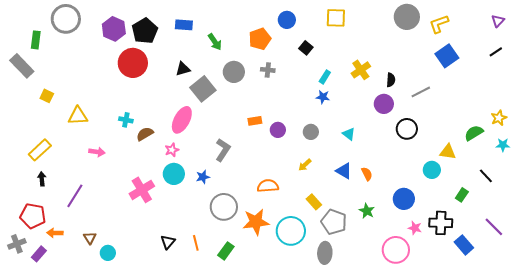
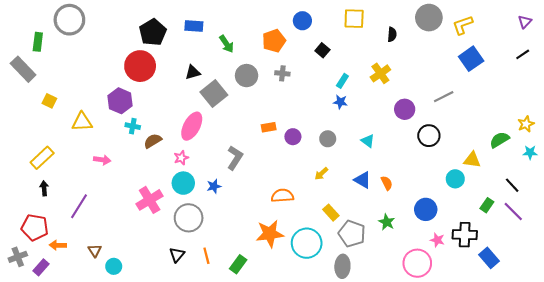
purple hexagon: (114, 29) -> (120, 101), moved
black semicircle: (391, 80) -> (392, 34), moved
gray circle: (224, 207) -> (189, 218), moved
purple line: (494, 227) -> (513, 212), moved

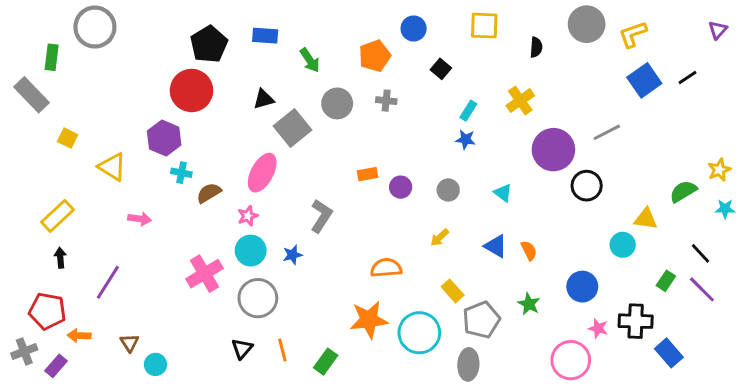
black line: (523, 54) -> (688, 78), moved
purple circle: (405, 109) -> (553, 150), size x1.5
yellow triangle: (82, 122) -> (112, 167), turned 35
gray pentagon: (352, 234) -> (481, 320), turned 30

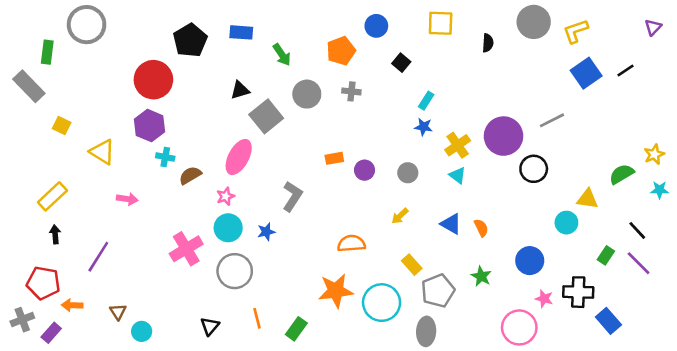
red circle: (192, 90) -> (153, 80), moved
yellow cross: (520, 101) -> (458, 145), moved
black triangle: (242, 349) -> (210, 326), moved

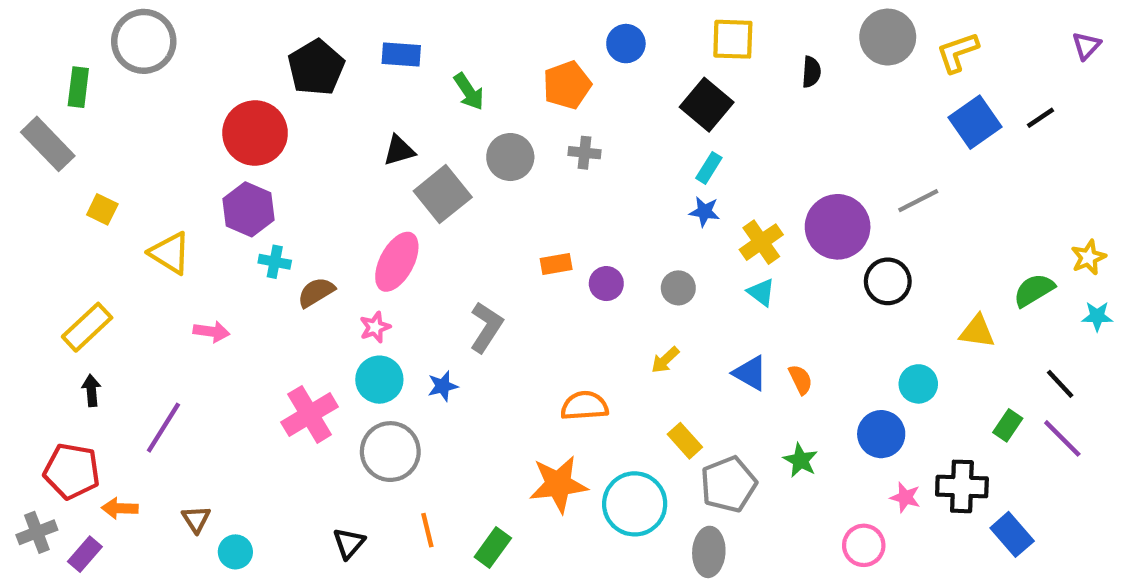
black square: (401, 63) -> (707, 105), moved, size x1.6
cyan circle: (566, 223) -> (918, 384), moved
pink circle: (519, 327) -> (864, 545), size x0.7

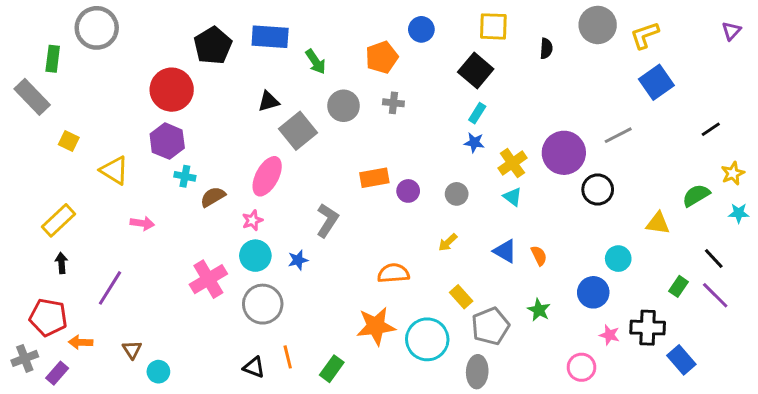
blue rectangle: (401, 54) -> (270, 37), size x1.4
black line: (1040, 118) -> (711, 129), moved
orange rectangle: (556, 264) -> (374, 178), size x1.4
black triangle: (349, 543) -> (254, 367), moved, turned -50

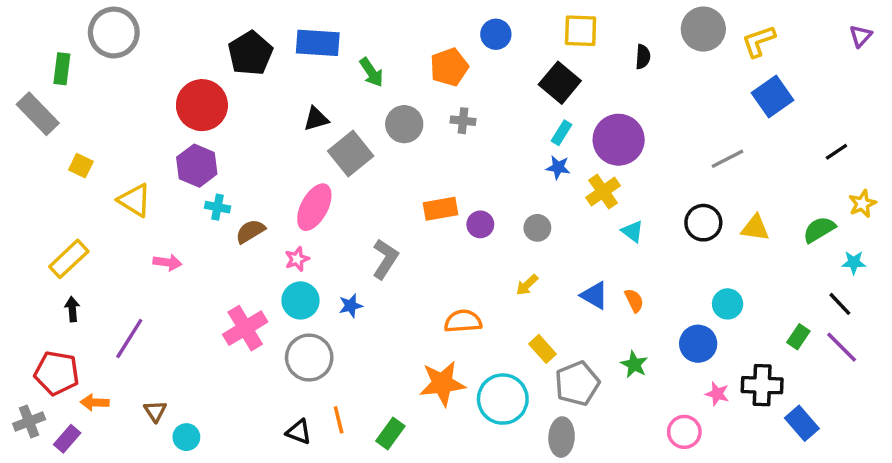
purple circle: (564, 153) -> (619, 140), moved
cyan triangle: (512, 197) -> (632, 231), moved
cyan star: (739, 213) -> (854, 262), moved
yellow triangle: (658, 223) -> (755, 228), moved

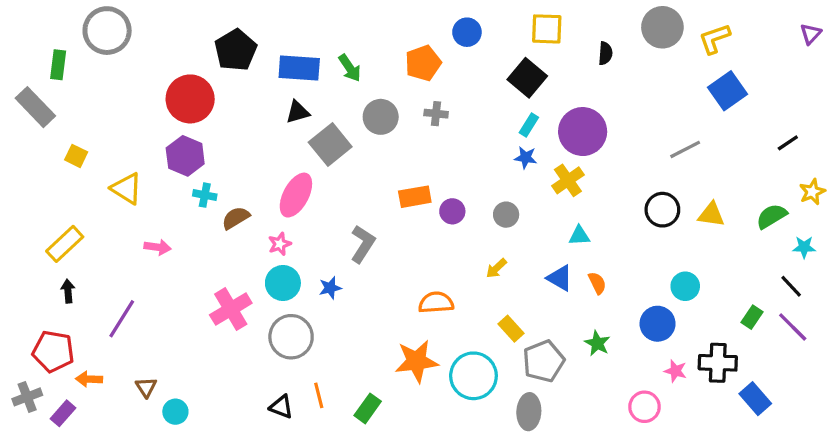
blue rectangle: (318, 43) -> (299, 68), moved
cyan triangle: (632, 231) -> (579, 236), moved, turned -40

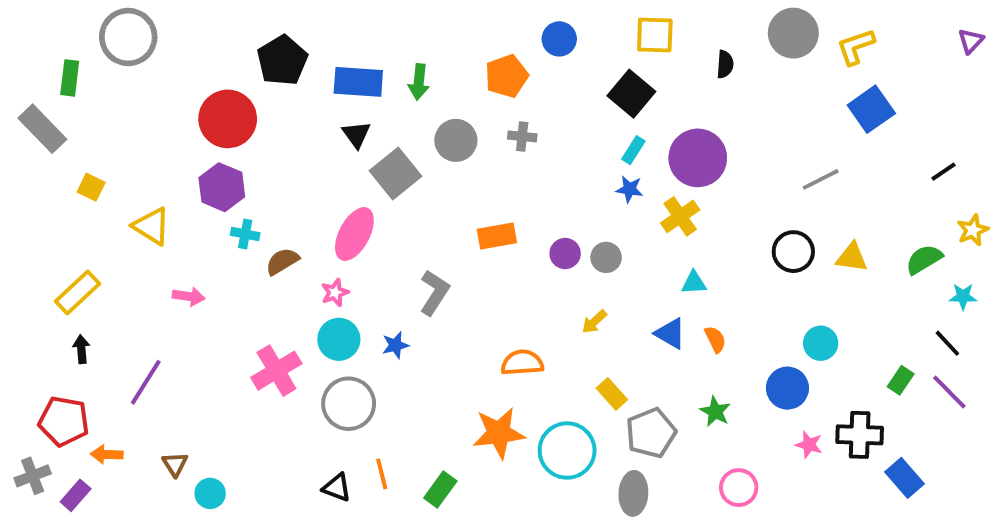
green arrow: (350, 68) -> (419, 82), turned 40
black triangle: (298, 112) -> (356, 135), turned -50
purple circle: (452, 211) -> (565, 254), moved
pink circle: (645, 407) -> (739, 488), moved

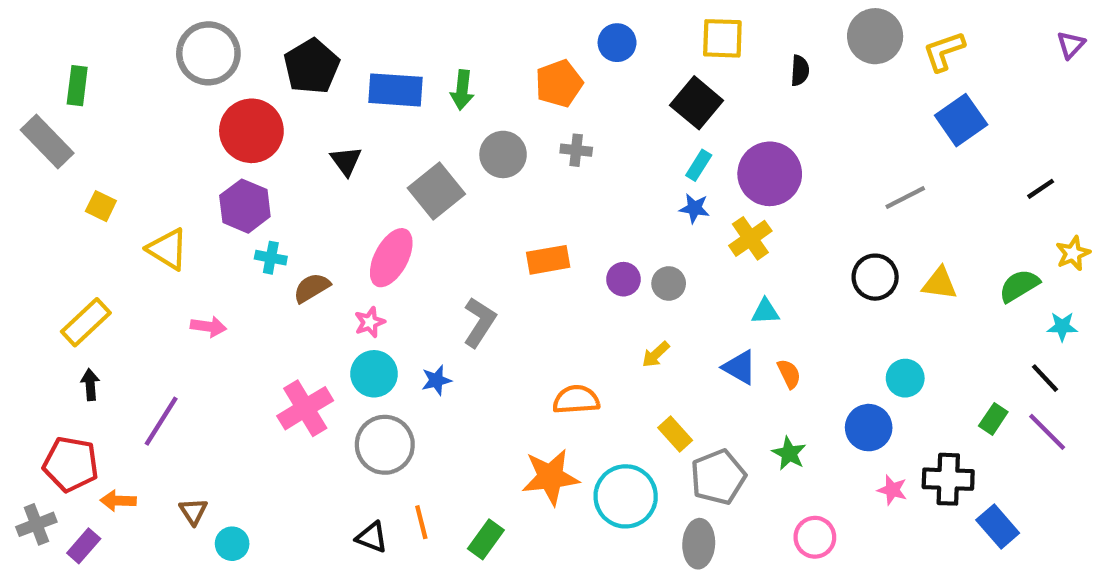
gray circle: (128, 37) -> (208, 53), moved
black triangle: (356, 135) -> (346, 161), moved

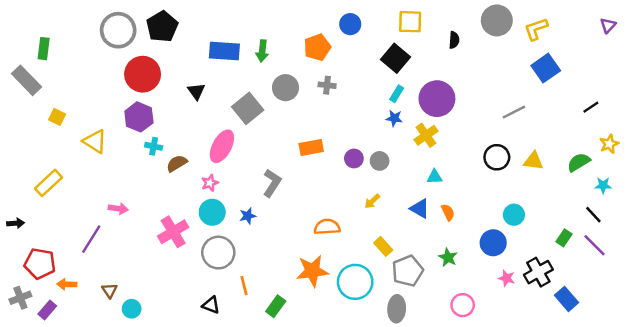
black pentagon: (312, 66) -> (162, 27), moved
pink arrow: (208, 326) -> (118, 209), moved
black arrow: (90, 385) -> (16, 223), moved, turned 91
black cross: (948, 479) -> (538, 272), turned -32
orange line: (421, 522) -> (244, 286), moved

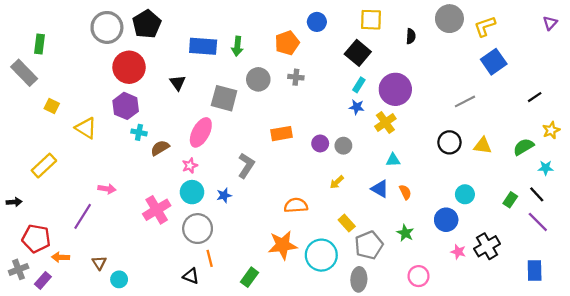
gray square: (248, 108) -> (224, 98), turned -36
green rectangle: (564, 238) -> (510, 200), moved
orange line: (244, 286) -> (210, 258), moved
blue rectangle: (566, 299) -> (535, 271), moved, turned 40

